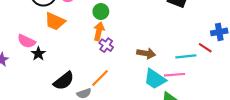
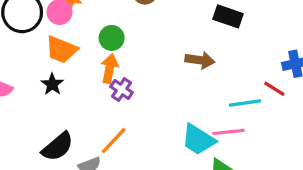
orange trapezoid: (55, 21) -> (61, 50), moved
brown arrow: (146, 53) -> (200, 60), moved
black star: (38, 54) -> (52, 84), moved

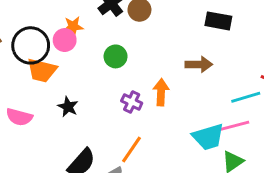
orange trapezoid: (61, 50) -> (42, 70), moved
orange arrow: (109, 69) -> (161, 92), moved
cyan trapezoid: (198, 140) -> (208, 137), turned -40

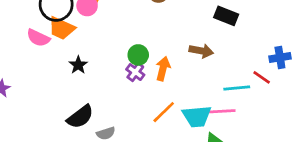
green circle: (116, 56) -> (138, 55), moved
pink semicircle: (19, 117) -> (38, 38), moved
orange line: (131, 149) -> (164, 112), moved

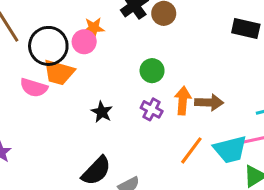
brown arrow: (201, 51) -> (209, 103), moved
green circle: (138, 55) -> (152, 71), moved
black star: (78, 65) -> (102, 112), moved

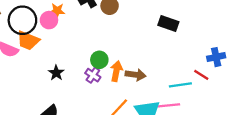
green circle: (152, 71) -> (99, 60), moved

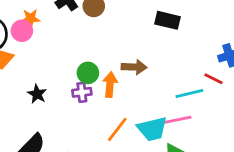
purple cross: (93, 75) -> (82, 92), turned -35
brown arrow: (136, 75) -> (134, 67), moved

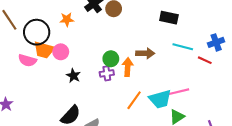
pink circle: (22, 31) -> (61, 52), moved
cyan line: (189, 94) -> (183, 47), moved, turned 30

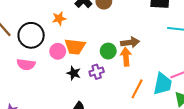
orange trapezoid: (44, 50) -> (75, 47), moved
brown arrow: (145, 53) -> (130, 42), moved
purple cross: (107, 73) -> (97, 72), moved
cyan trapezoid: (160, 99) -> (163, 84), turned -55

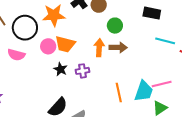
orange star: (59, 18) -> (54, 15), size x1.6
green circle: (108, 51) -> (115, 26), moved
orange arrow: (126, 57) -> (99, 48), moved
orange line: (137, 89) -> (119, 92), turned -48

